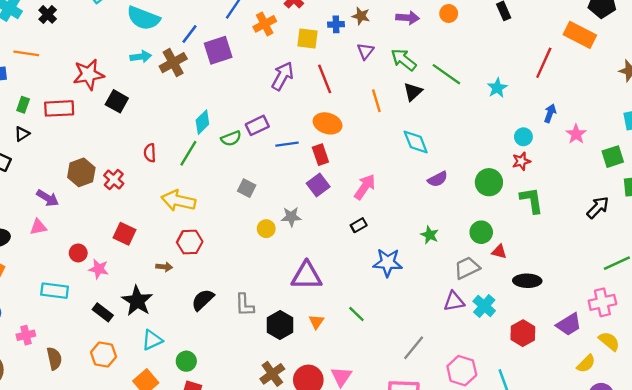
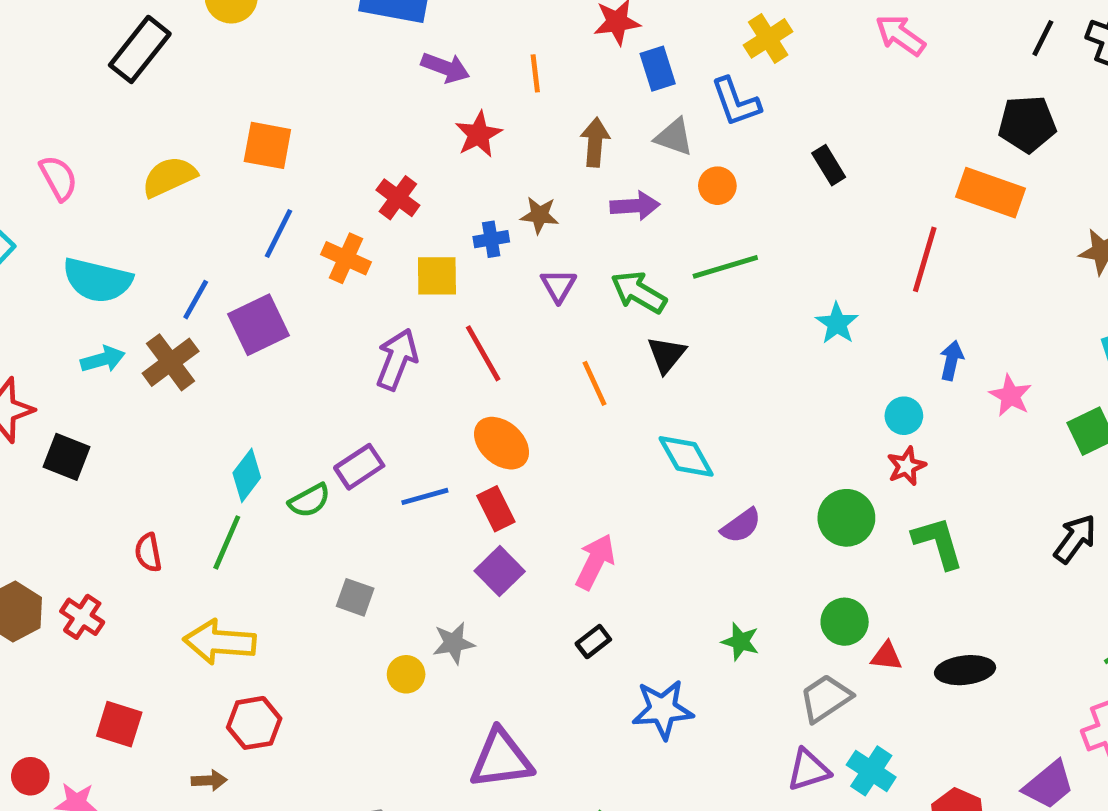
orange cross: (265, 24) -> (346, 258), turned -30
green line: (446, 74) -> (725, 267), moved, turned -44
orange ellipse: (328, 123) -> (502, 443), turned 32
black ellipse: (527, 281) -> (965, 670), moved

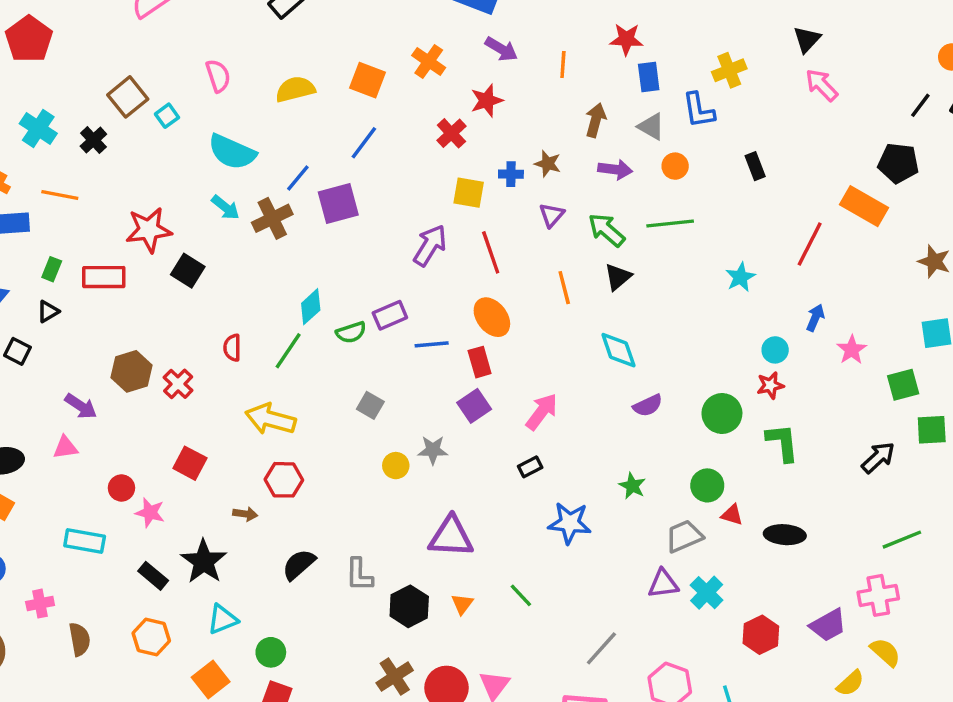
red star: (478, 134) -> (487, 101), moved
orange cross: (346, 258) -> (429, 62), moved
cyan arrow: (103, 359) -> (226, 208), turned 44

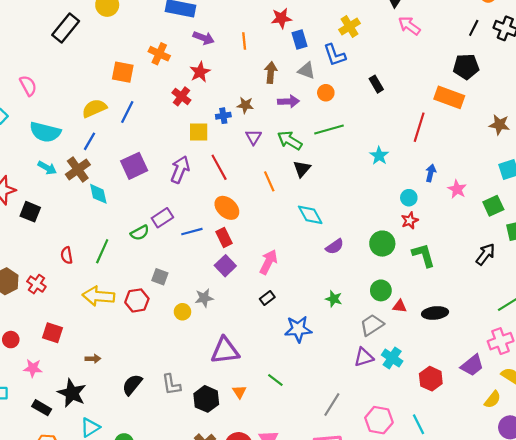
yellow semicircle: (295, 89) -> (94, 108), moved
purple square: (338, 204) -> (134, 166), moved
cyan diamond: (311, 307) -> (98, 194), moved, turned -50
red hexagon: (284, 480) -> (137, 300), moved
red circle: (121, 488) -> (11, 340), moved

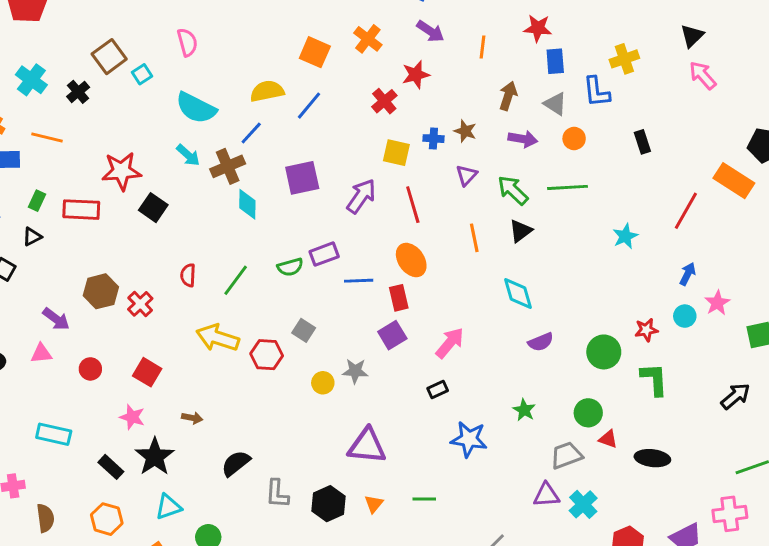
cyan circle: (409, 198) -> (685, 316), moved
pink star: (33, 368) -> (132, 417), moved
green line: (275, 380) -> (424, 499), turned -49
gray L-shape: (171, 385) -> (277, 494), moved

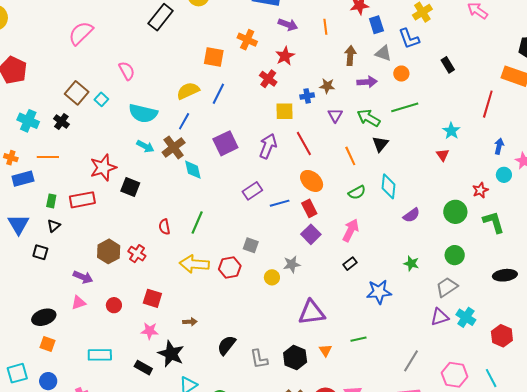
green semicircle: (290, 267) -> (357, 193), moved
cyan diamond: (518, 293) -> (388, 186), turned 35
red triangle: (608, 439) -> (443, 155), moved, turned 48

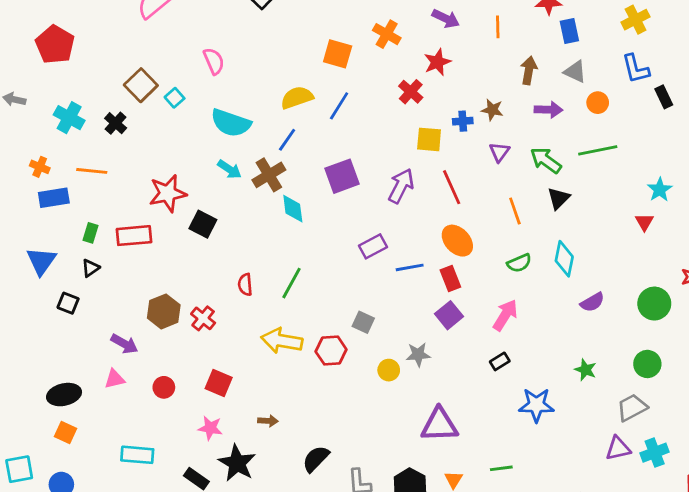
blue L-shape: (409, 39) -> (636, 69), moved
cyan cross: (466, 317) -> (655, 453), turned 30

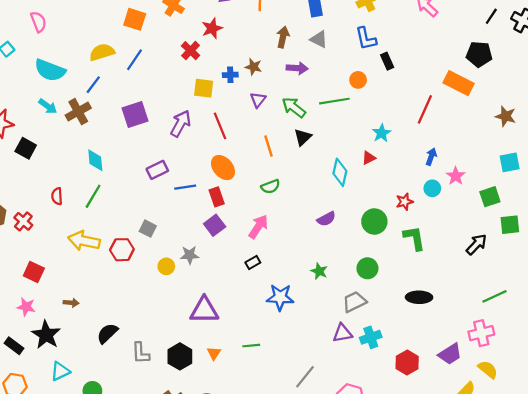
orange circle: (598, 103) -> (358, 80), moved
cyan diamond: (293, 209) -> (95, 160), moved
red triangle: (644, 222) -> (369, 158), turned 32
cyan diamond: (564, 259) -> (340, 172), moved

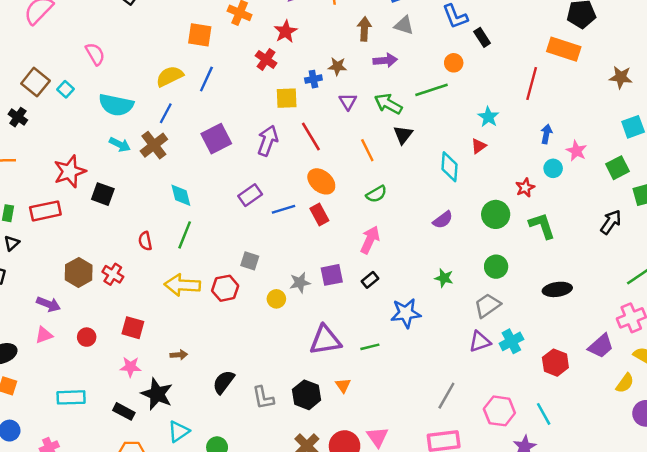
purple square: (215, 225) -> (332, 275), moved, turned 35
green line: (251, 346) -> (370, 347), moved

